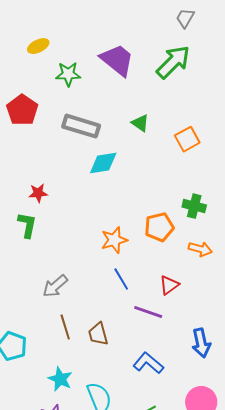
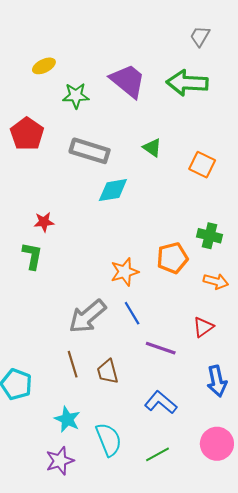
green arrow: (173, 62) -> (187, 83), turned -132
orange square: (187, 139) -> (202, 165), turned -35
red triangle: (169, 285) -> (203, 327), moved
gray arrow: (55, 286) -> (87, 316), moved, size x1.4

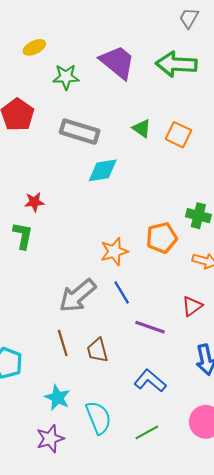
orange square: (202, 165) -> (178, 135), moved

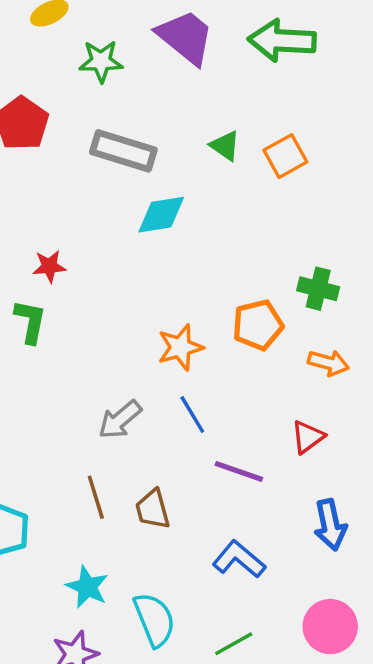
orange square: (178, 135) -> (285, 156), turned 35
gray arrow: (77, 296) -> (120, 420), size x0.7

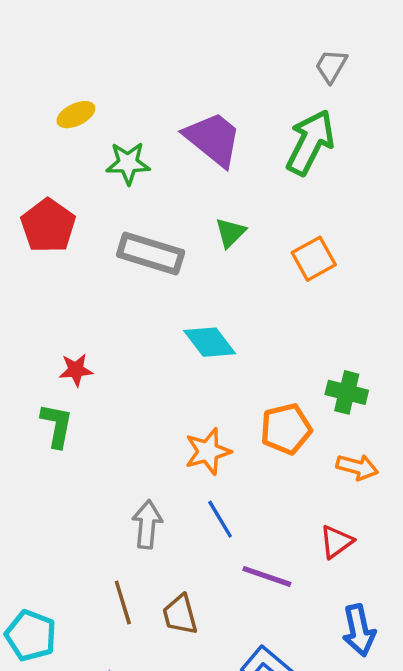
green arrow: (282, 41) -> (310, 142), turned 114
green triangle: (225, 146) -> (230, 233), moved, turned 40
cyan diamond: (161, 215) -> (210, 342), moved, turned 62
gray arrow: (120, 420) -> (147, 524), turned 135

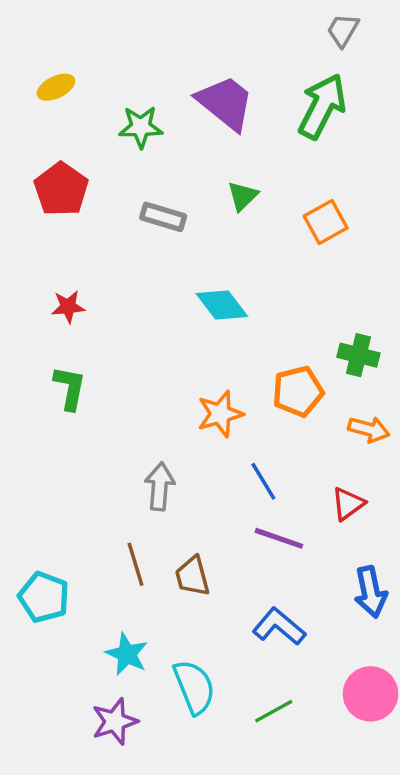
yellow ellipse: (76, 115) -> (56, 87), moved
gray rectangle: (151, 253) -> (163, 217), size x0.7
red star: (76, 370) -> (68, 307), moved
blue line: (220, 519) -> (263, 481), moved

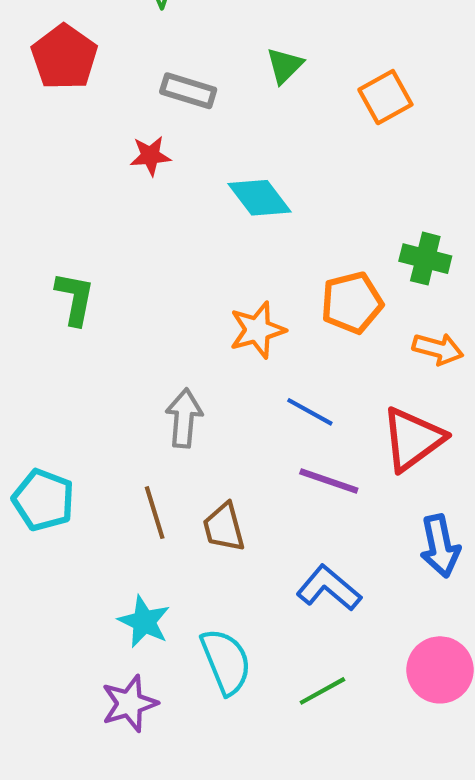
red star: (68, 307) -> (150, 156), moved
blue line: (263, 481) -> (310, 412), turned -30
red triangle: (348, 504) -> (413, 439), size x1.6
cyan pentagon: (44, 597) -> (43, 500), moved

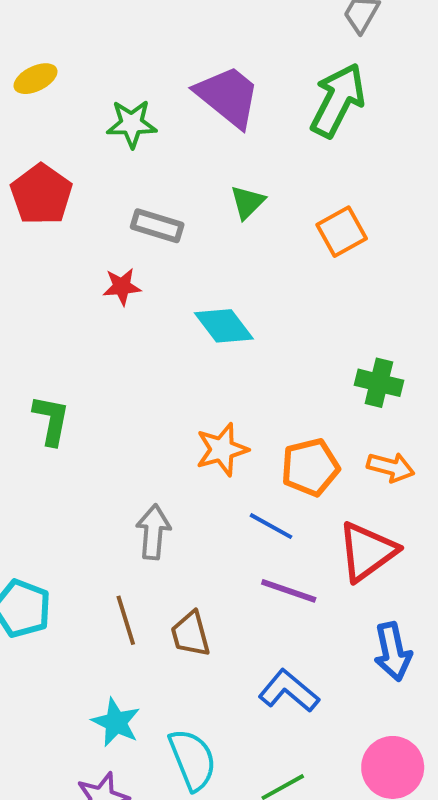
orange pentagon: (352, 303) -> (310, 467), moved

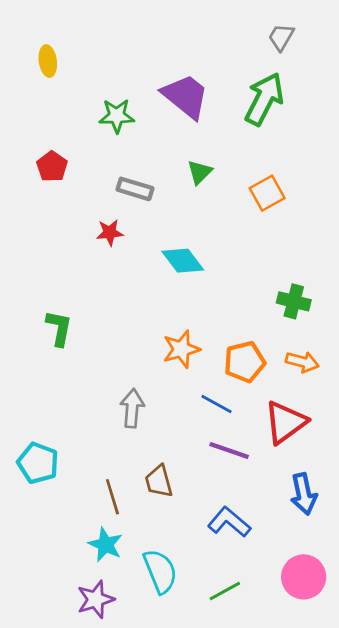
yellow ellipse: (36, 79) -> (48, 61), moved, turned -72
red pentagon: (41, 194) -> (52, 166), size x0.7
brown line: (126, 620) -> (112, 497), moved

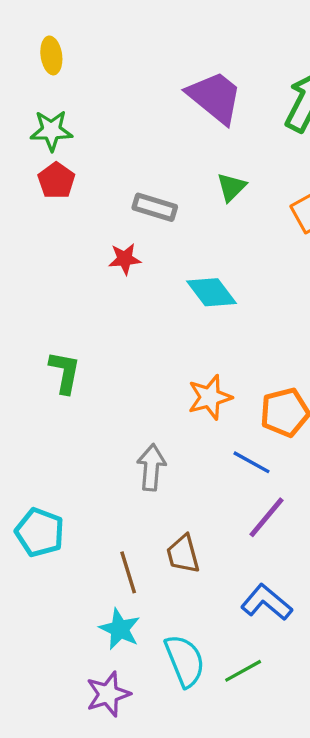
green star: (117, 116) -> (51, 130), moved
purple line: (229, 450) -> (266, 517), turned -69
green line: (225, 591) -> (243, 671), moved

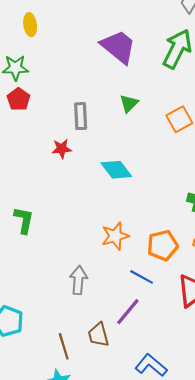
yellow ellipse: (51, 55) -> (30, 25), moved
gray rectangle: (155, 207) -> (81, 116), turned 70
purple line: (266, 517) -> (128, 312), moved

